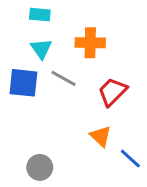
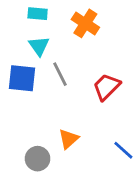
orange cross: (90, 43) -> (85, 23), moved, turned 32
gray line: (64, 78) -> (60, 74), turned 35
orange triangle: (101, 136) -> (68, 139), moved, turned 35

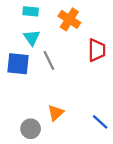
red trapezoid: (107, 87) -> (97, 50), moved, turned 135

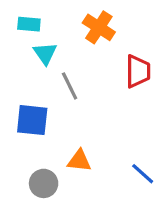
cyan rectangle: (31, 11) -> (29, 24), moved
blue square: (18, 64) -> (32, 120), moved
orange triangle: (56, 113) -> (79, 161), turned 48

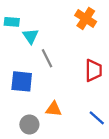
cyan rectangle: (29, 24) -> (12, 22), moved
orange cross: (99, 27) -> (86, 18), moved
red trapezoid: (138, 71) -> (93, 70), moved

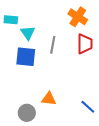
gray line: (47, 58) -> (53, 45), moved, turned 36
red trapezoid: (93, 70) -> (85, 44), moved
blue square: (22, 81) -> (26, 57), moved

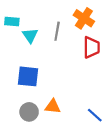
gray line: (53, 45) -> (57, 31), moved
blue square: (26, 57) -> (28, 76), moved
gray circle: (27, 113) -> (29, 112), moved

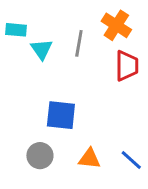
blue square: (28, 76) -> (61, 115), moved
orange triangle: (53, 107) -> (89, 159), moved

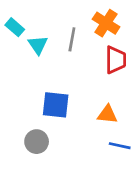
cyan rectangle: (16, 30) -> (15, 27), turned 36
orange triangle: (89, 159) -> (107, 114), moved
blue line: (131, 160) -> (120, 146), turned -30

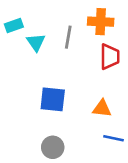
orange cross: (106, 23) -> (101, 22), turned -30
cyan rectangle: (15, 27) -> (14, 26), turned -60
gray circle: (37, 142) -> (53, 147), moved

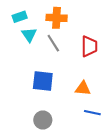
orange cross: (101, 22) -> (57, 18), moved
cyan rectangle: (14, 26) -> (20, 17), moved
gray line: (68, 37) -> (53, 43), moved, turned -42

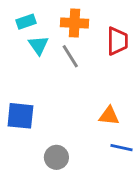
red trapezoid: (89, 46) -> (117, 41), moved
blue square: (43, 81) -> (20, 116), moved

